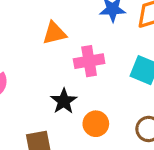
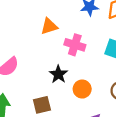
pink cross: (89, 61) -> (75, 45), turned 30

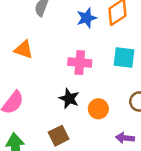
orange triangle: (49, 26) -> (24, 49), moved, turned 48

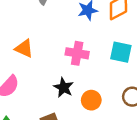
orange triangle: (24, 49) -> (24, 48), moved

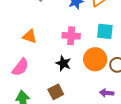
orange circle: (91, 100) -> (95, 59), moved, size x1.5

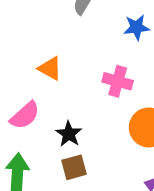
black star: (63, 63) -> (69, 134), moved

